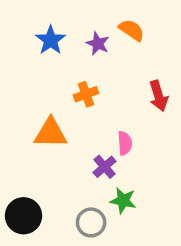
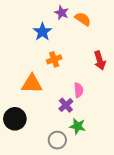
blue star: (51, 40) -> (42, 32), moved
purple star: (98, 44) -> (62, 13), moved
black circle: (24, 216) -> (15, 119), moved

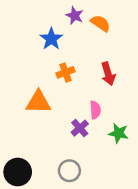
red arrow: (100, 60) -> (108, 74), moved
black circle: (15, 119) -> (18, 172), moved
green star: (77, 126) -> (119, 133), moved

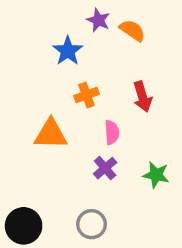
pink semicircle: (95, 110) -> (112, 132), moved

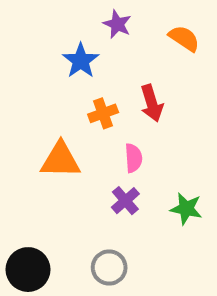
orange semicircle: (132, 30) -> (184, 38), moved
red arrow: (143, 97) -> (152, 103), moved

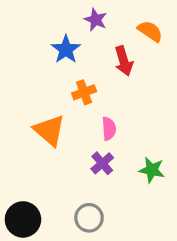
red arrow: (152, 103) -> (124, 61), moved
orange triangle: (60, 160) -> (49, 130), turned 40

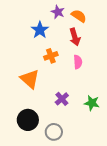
orange semicircle: (150, 31) -> (79, 16), moved
pink semicircle: (109, 129) -> (78, 62), moved
black circle: (23, 219) -> (28, 120), moved

